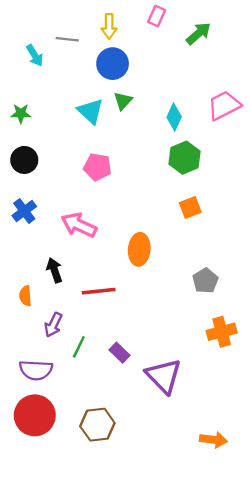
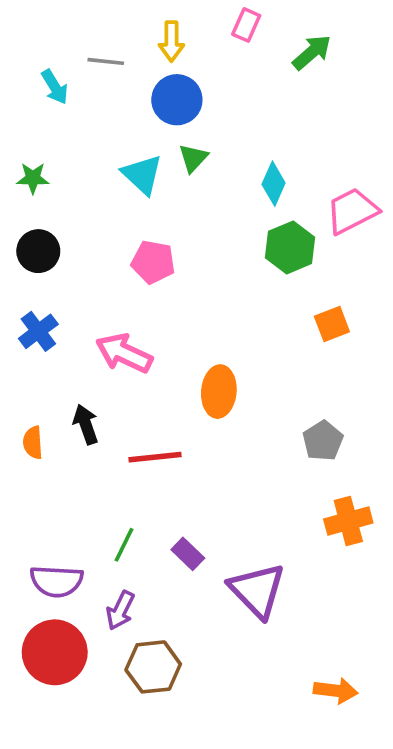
pink trapezoid: (224, 105) -> (352, 211), moved
orange square: (190, 208) -> (332, 324), moved
orange semicircle: (25, 296) -> (33, 443), moved
purple arrow: (53, 325) -> (120, 610), moved

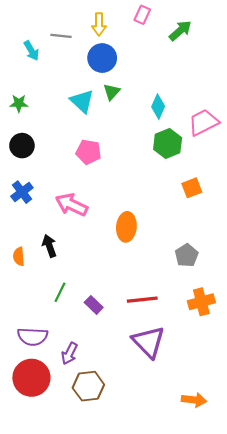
red line: (155, 457) -> (142, 300), moved
green line: (124, 545) -> (60, 292), moved
purple rectangle: (188, 554) -> (94, 305), moved

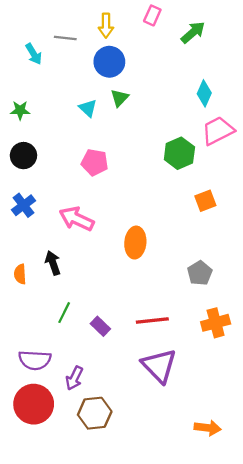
cyan triangle: (82, 101) -> (88, 108), size x0.7
cyan diamond: (158, 107) -> (204, 93), moved

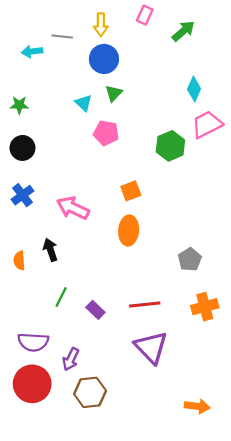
cyan arrow: (34, 54) -> (32, 51), turned 114
pink pentagon: (95, 162) -> (106, 133), moved
orange square: (205, 201) -> (131, 191), moved

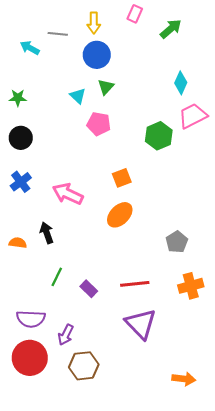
cyan arrow: (32, 51) -> (30, 48), turned 36
orange ellipse: (129, 231) -> (120, 215), turned 40
orange semicircle: (19, 261) -> (18, 243), turned 102

